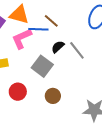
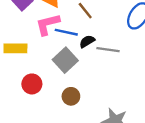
blue line: (38, 29) -> (66, 32), moved
gray line: (77, 50) -> (108, 50), turned -54

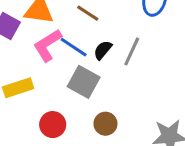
blue line: (66, 32) -> (74, 47), turned 40
gray line: (108, 50) -> (132, 51), turned -55

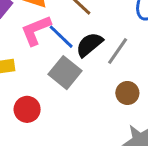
black semicircle: (103, 50) -> (89, 45), size x1.4
brown circle: (105, 124) -> (127, 93), moved

